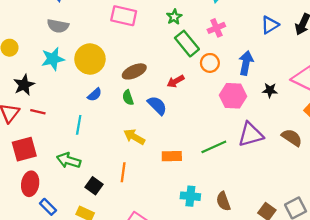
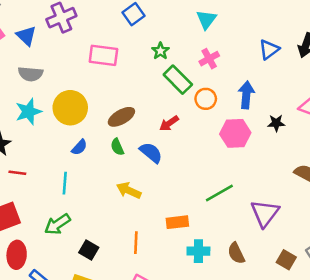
purple triangle: (251, 135) -> (265, 213), moved, turned -32
orange rectangle: (172, 156) -> (177, 222), moved
green arrow: (69, 160) -> (57, 224), turned -45
orange line: (123, 172) -> (136, 243), moved

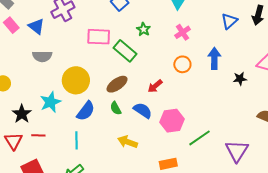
green rectangle: (178, 80) -> (125, 51), moved
cyan star: (28, 112) -> (50, 102), moved
pink hexagon: (235, 133) -> (172, 121), moved
blue semicircle: (79, 147) -> (86, 111), size x1.5

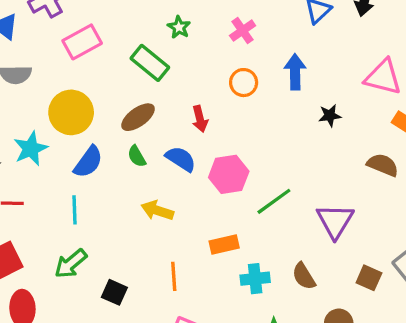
pink rectangle: (99, 37) -> (82, 42), moved, turned -30
black star: (240, 79) -> (330, 116), moved
red arrow: (155, 86) -> (200, 119), turned -63

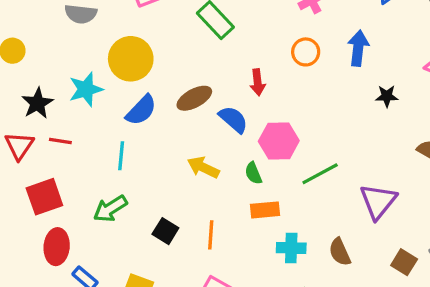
brown ellipse: (138, 117) -> (194, 98), moved
green semicircle: (137, 156) -> (253, 173), moved
black square: (114, 292) -> (165, 231), moved

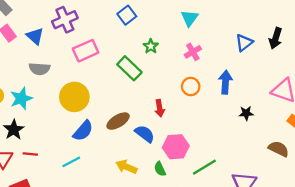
cyan star: (86, 89) -> (21, 98), moved
cyan line: (121, 156) -> (71, 162), turned 60

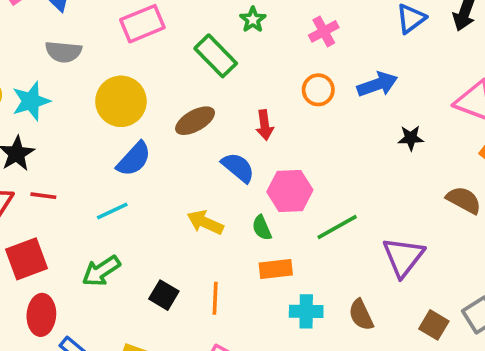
blue arrow: (225, 82) -> (377, 84), turned 65
brown ellipse: (118, 121) -> (195, 121), moved

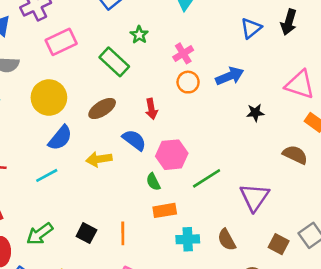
pink cross: (324, 31) -> (183, 53), moved
yellow arrow: (205, 222) -> (99, 159), moved, turned -30
green arrow: (101, 271) -> (40, 234), moved

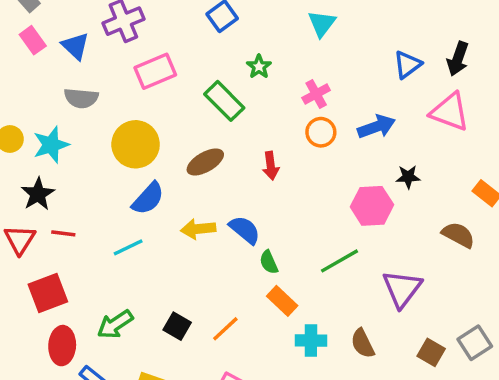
pink triangle: (300, 85) -> (450, 112), moved
blue semicircle: (134, 140) -> (245, 230), moved
pink hexagon: (172, 155) -> (372, 206), moved
orange rectangle: (165, 210) -> (282, 301), turned 50
orange line: (123, 233) -> (225, 329), turned 45

